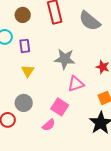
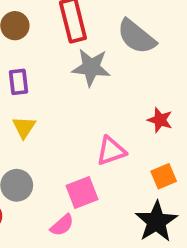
gray star: (65, 59) -> (91, 67), moved
pink square: (60, 107) -> (82, 193), turned 36

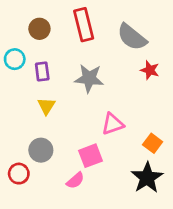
gray star: (91, 67) -> (89, 78), moved
red star: (160, 120) -> (150, 70), moved
orange square: (164, 176) -> (153, 143), turned -30

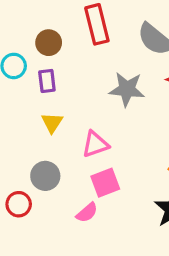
brown circle: (39, 29) -> (49, 43), moved
gray star: (89, 78) -> (127, 89), moved
pink triangle: (113, 124) -> (95, 144), moved

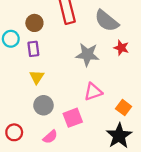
pink triangle: (95, 144) -> (93, 92), moved
gray circle: (45, 176) -> (43, 105), moved
pink semicircle: (87, 213) -> (50, 137), moved

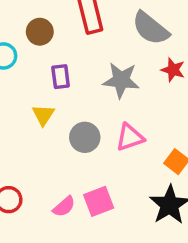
purple rectangle: (33, 49) -> (61, 77), moved
gray circle: (43, 105) -> (85, 137), moved
pink square: (73, 118) -> (99, 201), moved

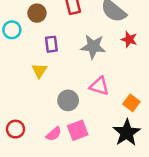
gray circle: (85, 137) -> (68, 100), moved
pink triangle: (130, 137) -> (99, 86), turned 36

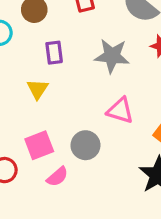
gray circle: (68, 100) -> (85, 145), moved
pink square: (78, 130) -> (39, 145), moved

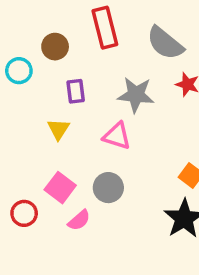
pink triangle: (120, 111) -> (117, 136), moved
pink square: (39, 145) -> (60, 188), turned -32

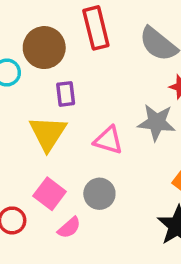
brown circle: (55, 47) -> (44, 48), size x1.5
gray star: (136, 95) -> (156, 122), moved
yellow triangle: (58, 129) -> (48, 133), size x1.6

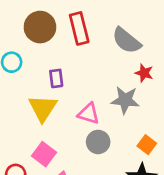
brown circle: (44, 48) -> (40, 27), moved
gray circle: (99, 194) -> (98, 142), moved

